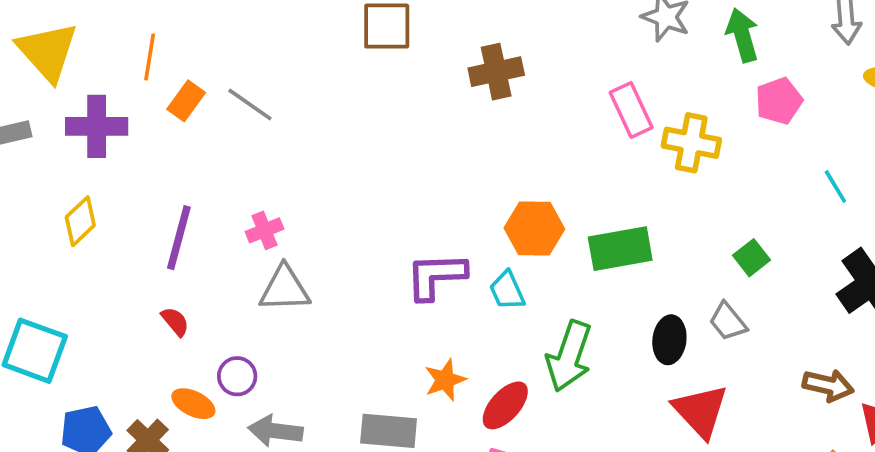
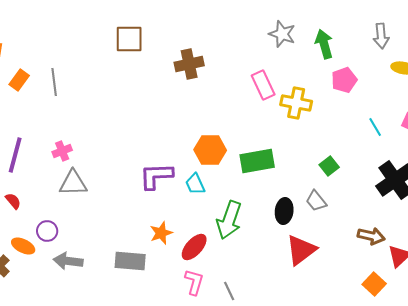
gray line: (250, 104) -> (54, 82), turned 48
red triangle: (700, 411) -> (301, 250), turned 36

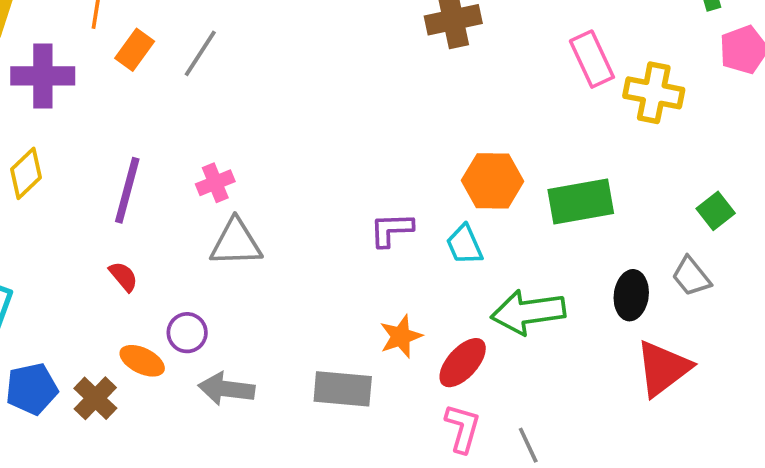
gray line: (54, 82) -> (200, 53), turned 40
purple L-shape: (156, 176) -> (391, 230), size x0.7
green arrow: (229, 220) -> (528, 312), turned 63

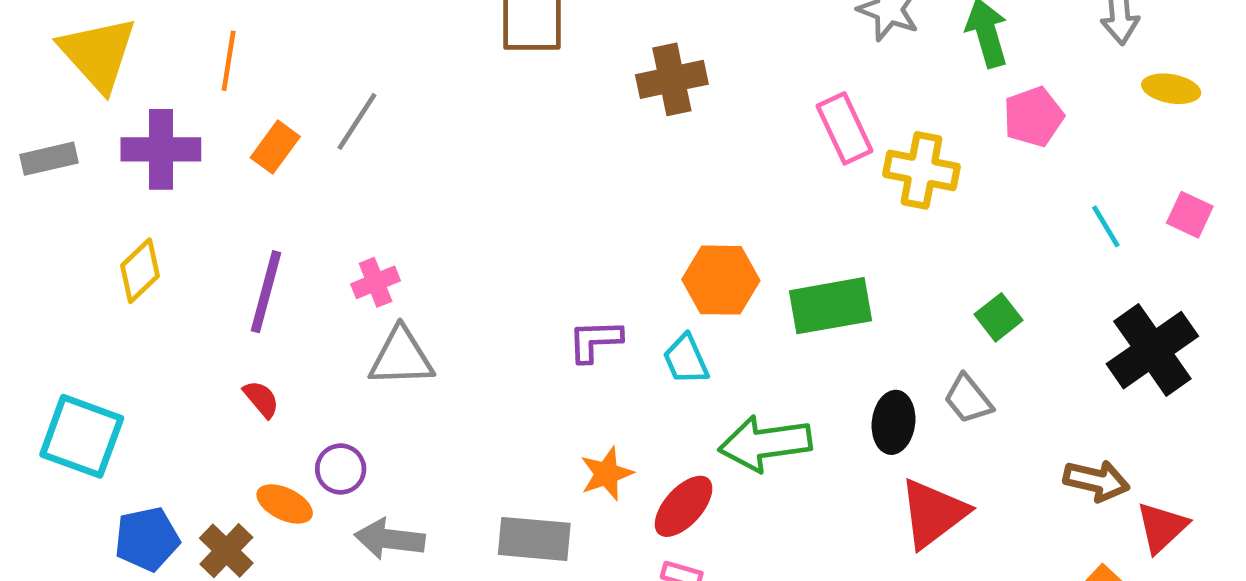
orange rectangle: (135, 50) -> (275, 147), moved

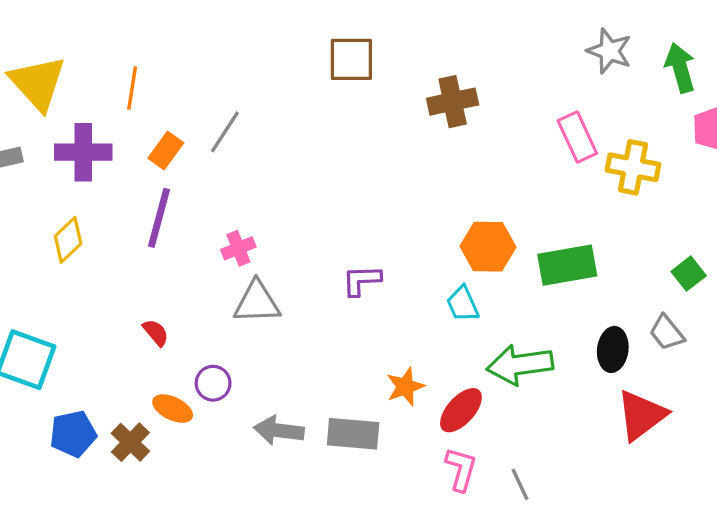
purple line: (266, 292) -> (159, 218), moved
purple L-shape: (595, 341) -> (361, 280), moved
gray arrow: (390, 539) -> (279, 430), moved

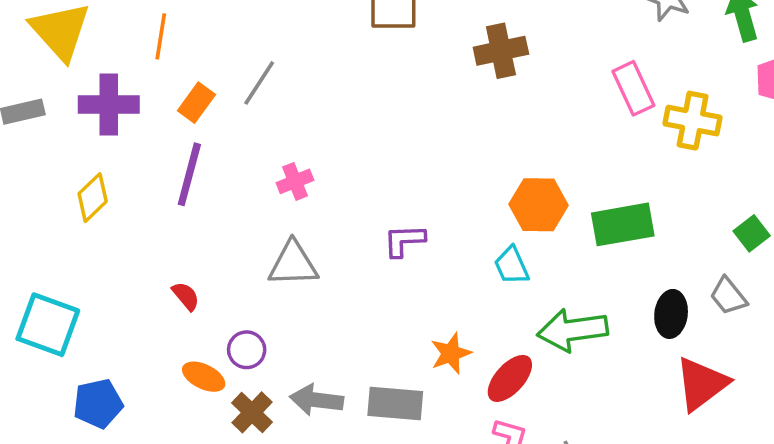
pink cross: (238, 248) -> (295, 181), moved
brown cross: (130, 442) -> (252, 412), moved

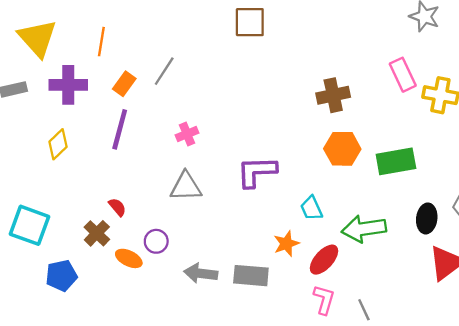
brown cross: (501, 51) -> (333, 95), moved
purple L-shape: (404, 241) -> (257, 172), size x1.5
cyan trapezoid: (512, 266) -> (311, 208), moved
brown cross: (252, 412) -> (97, 233), moved

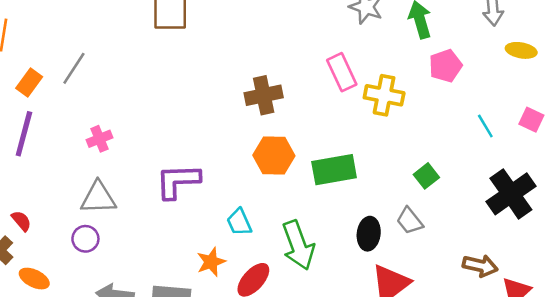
green arrow: (364, 229) -> (298, 245), turned -102
purple circle: (156, 241) -> (85, 239), moved

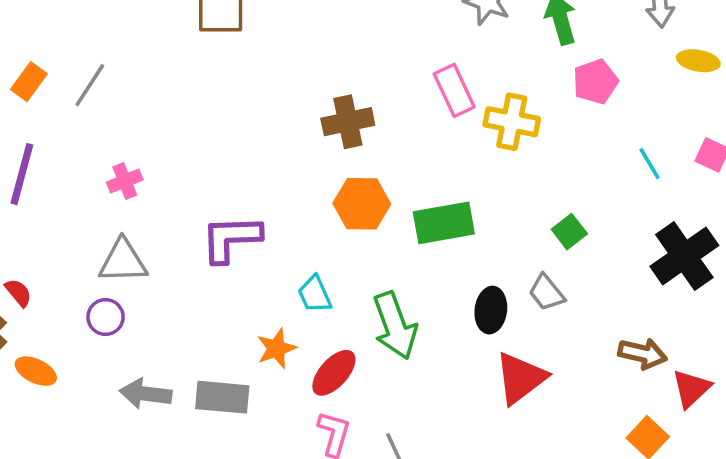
orange rectangle: (29, 82) -> (29, 82), moved

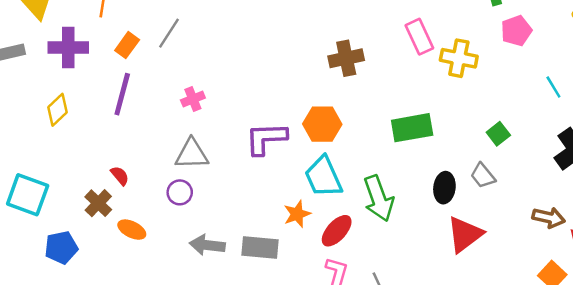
orange rectangle: (29, 82) -> (127, 45), moved
orange hexagon: (362, 204) -> (322, 124), moved
cyan trapezoid: (315, 294) -> (323, 177), size x1.6

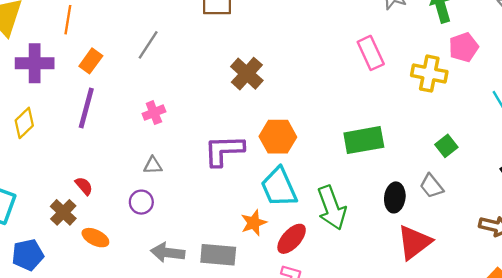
gray line: (169, 33) -> (148, 45), moved
brown cross: (346, 58) -> (247, 74), moved, turned -36
yellow cross: (459, 58) -> (429, 74), moved
gray triangle: (192, 154) -> (153, 165), size x0.6

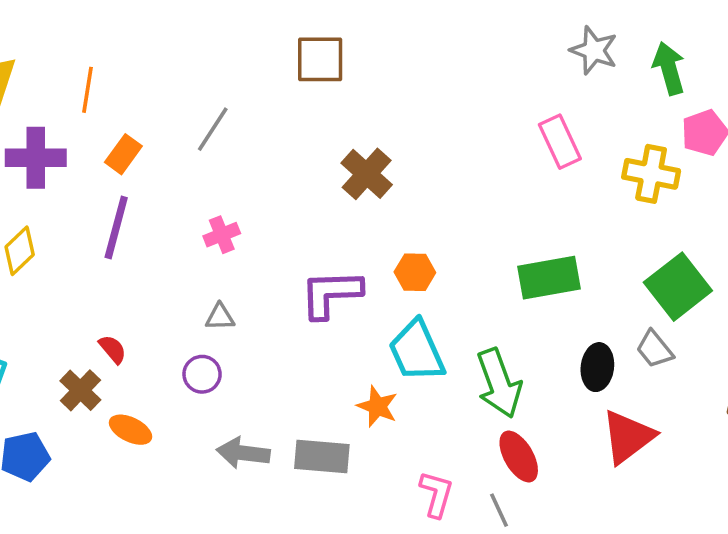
orange hexagon: (278, 137) -> (415, 272), size x0.7
green square: (446, 146) -> (678, 287), size x1.8
orange star: (254, 223) -> (377, 406), turned -30
red ellipse: (292, 239) -> (519, 456), moved, turned -72

